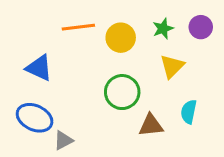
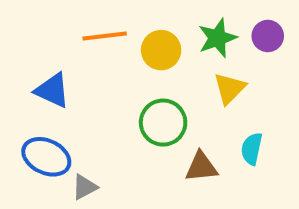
green star: (163, 29) -> (217, 38), size x1.4

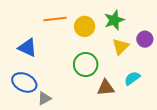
purple circle: (268, 36) -> (145, 39), moved
cyan semicircle: (252, 149) -> (132, 78), turned 42

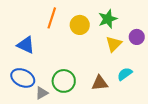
orange line: (55, 19) -> (52, 18), turned -65
green circle: (86, 64) -> (64, 81), moved

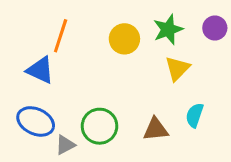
orange line: (52, 18) -> (61, 36), moved
purple circle: (137, 37) -> (215, 28), moved
cyan semicircle: (125, 74) -> (195, 115), turned -35

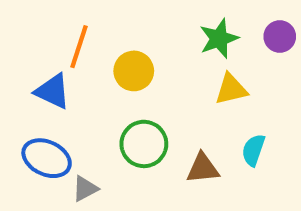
yellow circle: (124, 39) -> (134, 71), moved
yellow triangle: (177, 68) -> (231, 89), turned 32
green circle: (100, 126) -> (144, 144), moved

